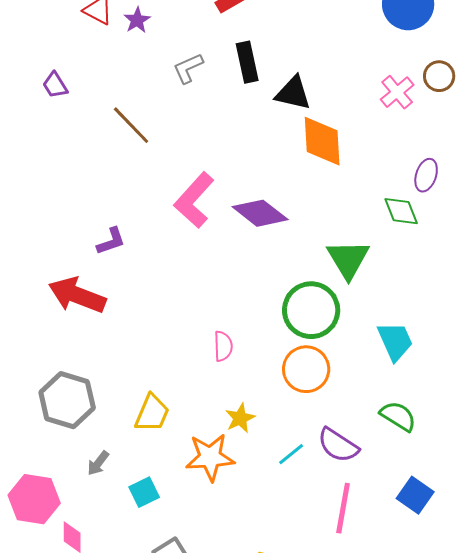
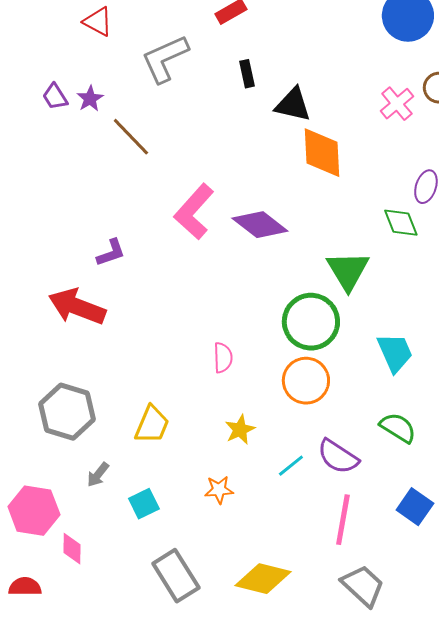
purple star: (137, 20) -> (90, 99), moved
black rectangle: (247, 62) -> (247, 74), size x0.7
gray L-shape: (188, 68) -> (165, 59), moved, size x1.6
orange star: (210, 457) -> (219, 490), moved, size x0.6

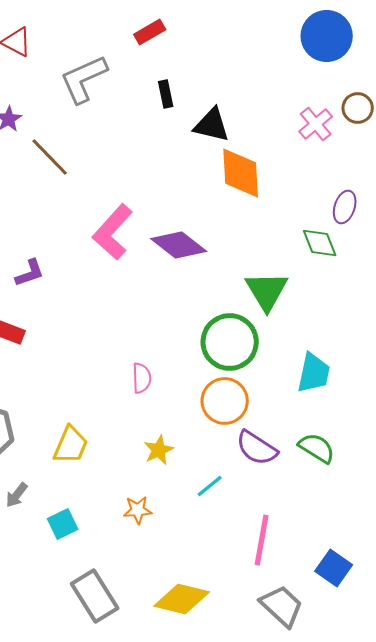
cyan trapezoid: (395, 353) -> (314, 373), turned 36
purple semicircle: (338, 457) -> (257, 448), moved
blue square: (415, 507) -> (334, 568), moved

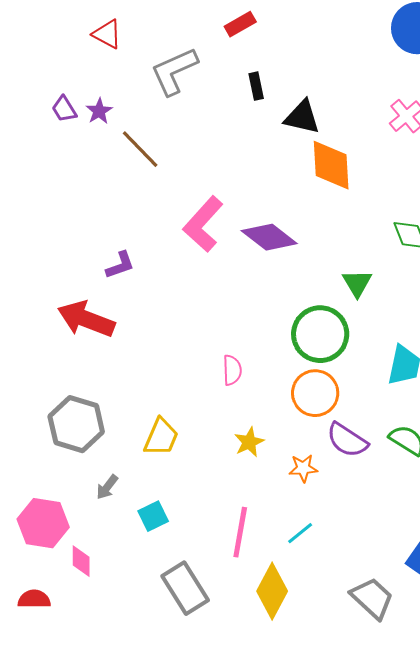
green triangle: (267, 291) -> (357, 283), size x0.7
cyan line: (210, 486) -> (300, 533), moved
orange star: (138, 510) -> (303, 468), moved
pink line: (262, 540) -> (240, 532), moved
yellow diamond: (182, 599) -> (272, 591), turned -76

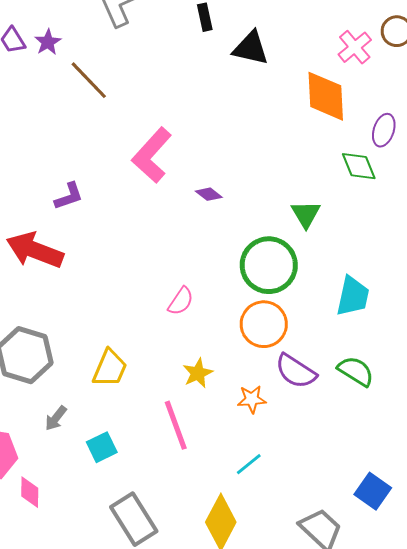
orange diamond: (331, 165) -> (326, 96), moved
purple diamond: (269, 237) -> (209, 194), moved, size x0.5
pink semicircle: (232, 370) -> (181, 301), turned 36
pink line: (240, 532) -> (176, 425), moved, turned -30

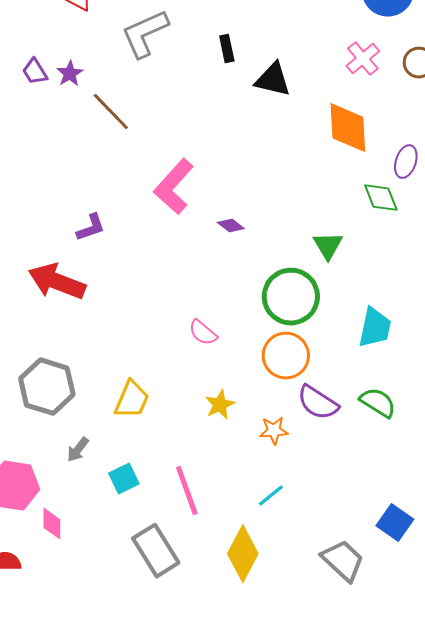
pink cross: (355, 47) -> (363, 59), moved
pink semicircle: (181, 301) -> (203, 333), turned 96
pink line: (176, 425) -> (187, 491), moved

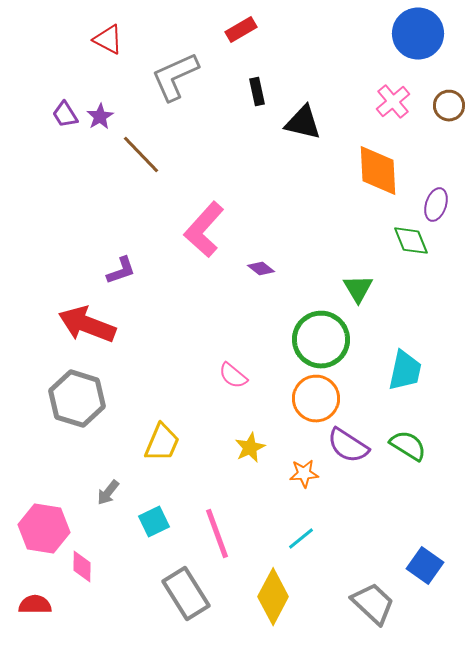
gray hexagon: (47, 387) -> (77, 399), moved

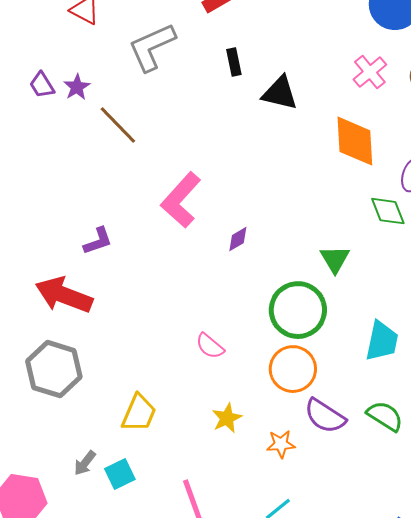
purple diamond: (261, 269) -> (238, 239), turned -68
cyan square: (154, 522) -> (120, 474), moved

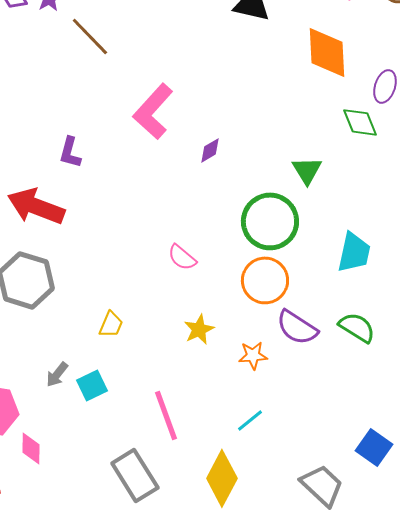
purple L-shape: (98, 241) -> (70, 152), turned 124
yellow trapezoid: (139, 413) -> (111, 324), size x0.7

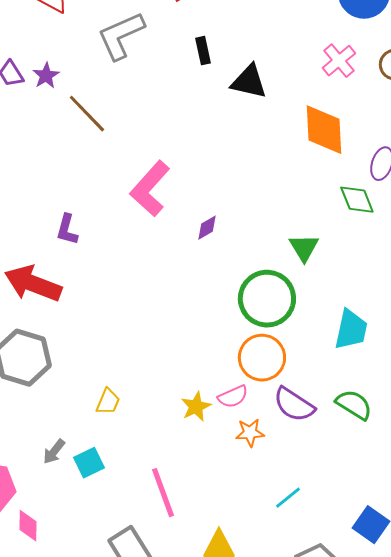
pink semicircle: (182, 257) -> (233, 397), moved, turned -64
cyan line: (250, 420) -> (288, 498), moved

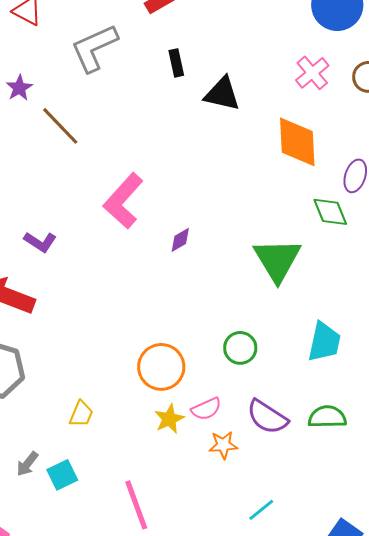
purple L-shape: (67, 230) -> (40, 242), turned -72
green triangle: (304, 248) -> (277, 260), size x1.6
green circle: (267, 299) -> (240, 348), moved, size x0.6
orange circle: (262, 358) -> (161, 367), moved
green semicircle: (354, 405) -> (327, 417), turned -33

